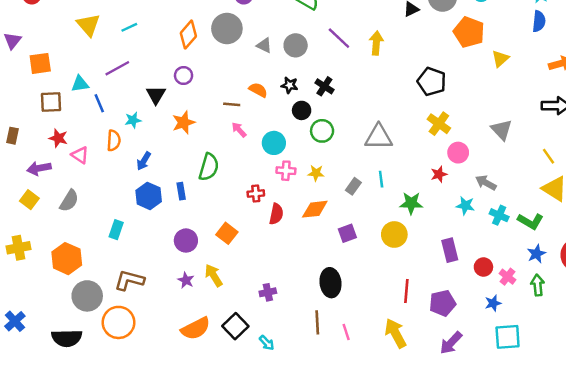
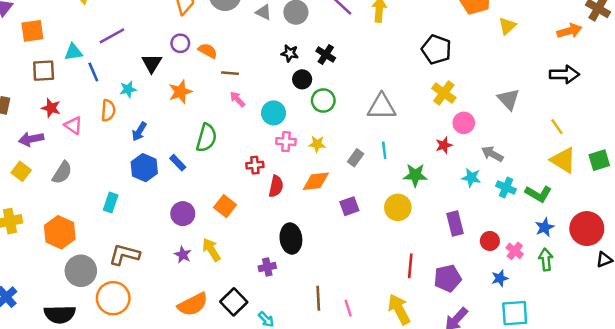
orange semicircle: (258, 90) -> (208, 51), moved
blue rectangle: (181, 191) -> (178, 163), turned -35
black ellipse: (330, 283) -> (291, 238), moved

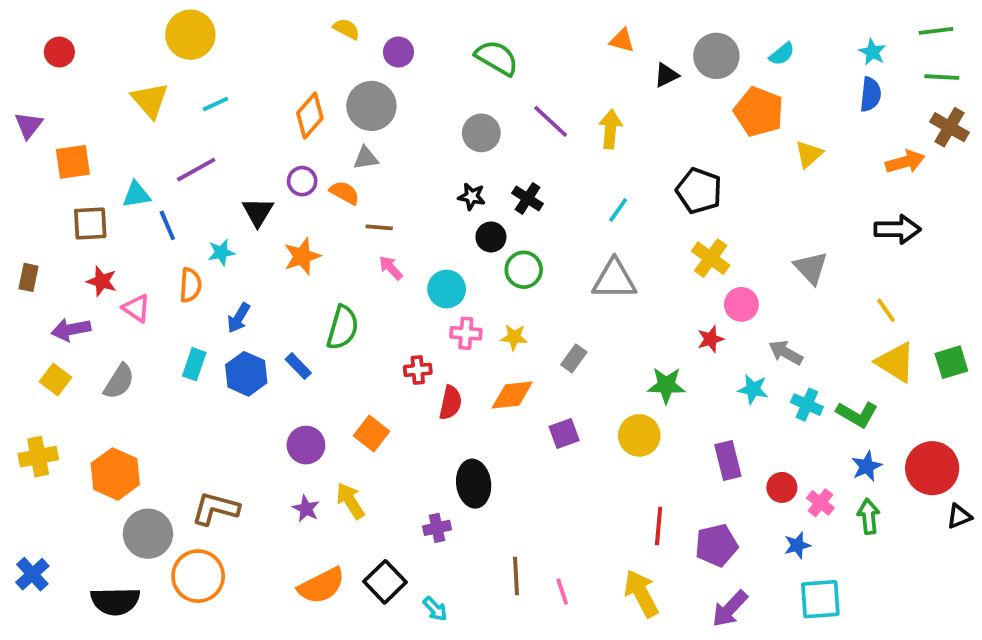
gray triangle: (264, 12) -> (366, 158), moved, turned -35
cyan line: (384, 150) -> (618, 210), moved, turned 42
cyan rectangle: (111, 202) -> (194, 364), moved

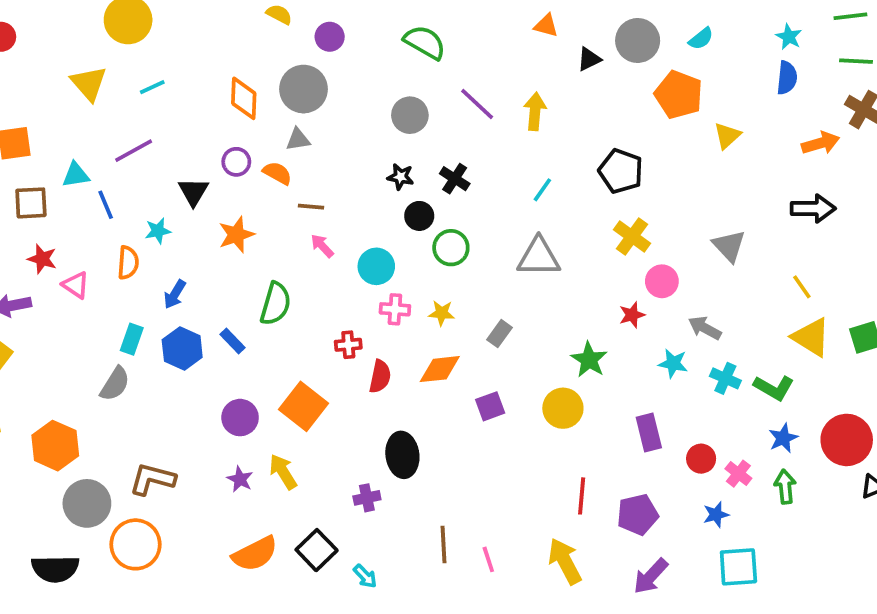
orange diamond: (310, 116) -> (244, 98), turned -39
gray semicircle: (119, 381) -> (115, 384), moved
green star: (666, 385) -> (589, 360), turned 30
orange square: (371, 434) -> (303, 406), size x1.4

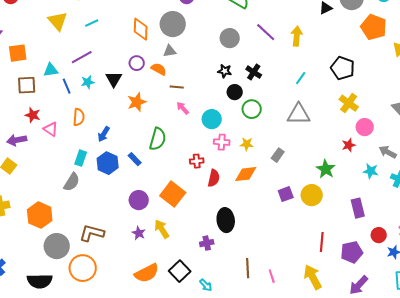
cyan star: (158, 231) -> (88, 82), moved
purple square: (490, 406) -> (286, 194), moved
red circle: (701, 459) -> (379, 235), moved

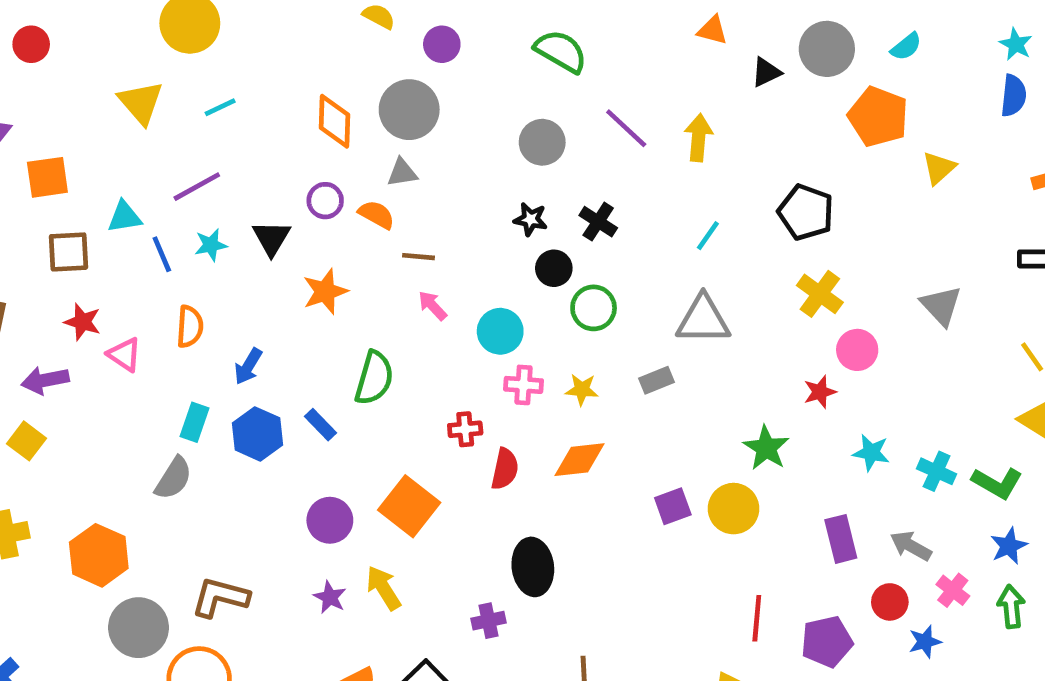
gray arrow: (388, 152) -> (911, 546), moved
gray rectangle: (278, 155) -> (657, 380), moved, turned 32

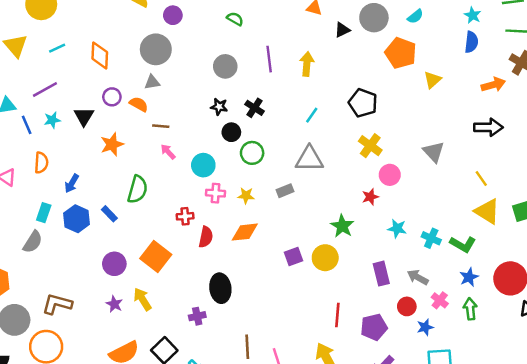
green semicircle: (561, 51) -> (235, 19), size x0.6
orange diamond: (334, 121) -> (100, 55), moved
purple line: (626, 128) -> (269, 59), turned 40

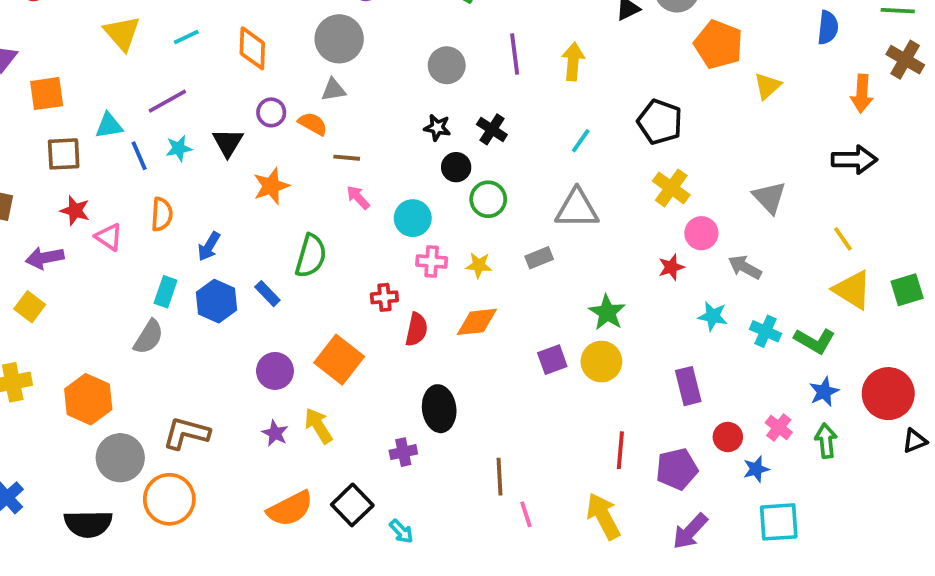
orange arrow: (493, 85) -> (862, 94), turned 110
green star: (342, 226) -> (607, 312), moved
gray arrow: (418, 277) -> (745, 267), moved
brown line: (247, 347) -> (500, 477), moved

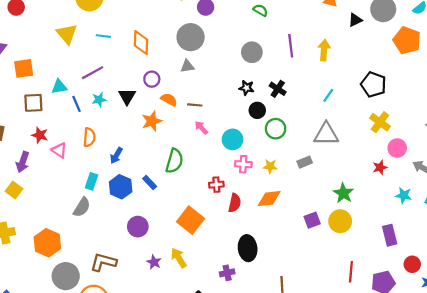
cyan line: (186, 37) -> (103, 36), turned 32
orange semicircle: (313, 124) -> (169, 100), moved
purple arrow: (45, 258) -> (23, 162), turned -60
purple circle: (275, 371) -> (138, 227), moved

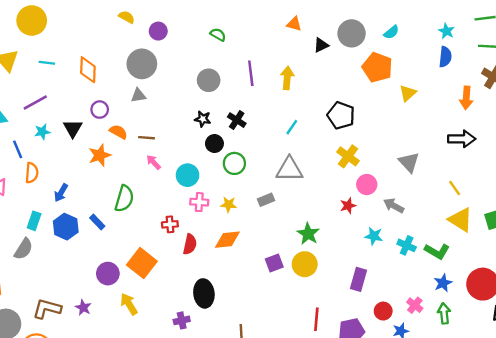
blue line: (76, 104) -> (18, 149), moved
purple circle: (138, 227) -> (108, 274), moved
purple rectangle: (390, 235) -> (359, 279), turned 30
purple star: (154, 262) -> (83, 308), moved

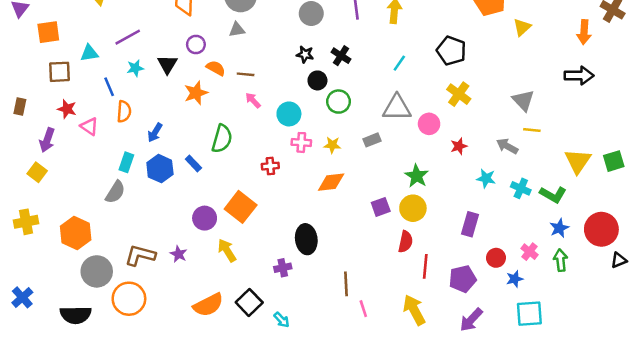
pink circle: (367, 185) -> (429, 124), moved
yellow line: (455, 188) -> (532, 130), moved, turned -49
yellow triangle: (460, 220) -> (578, 161), turned 32
red semicircle: (190, 244) -> (405, 242), moved

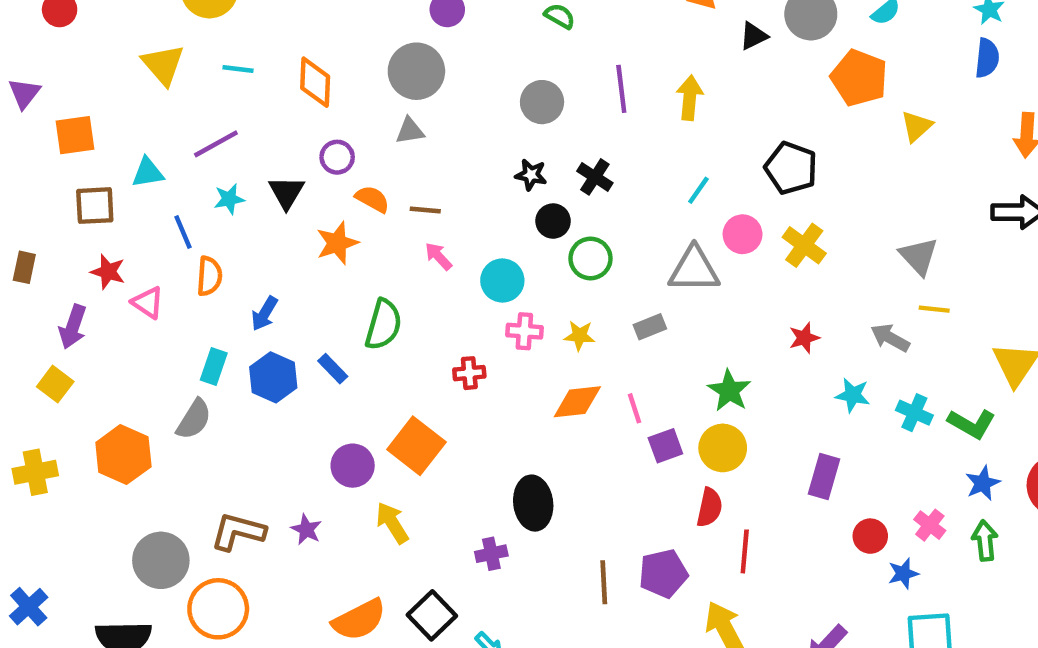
pink circle: (429, 124) -> (743, 234), moved
orange hexagon: (76, 233) -> (123, 455), moved
purple pentagon: (463, 279) -> (663, 574), moved
pink line: (363, 309) -> (635, 408), moved

